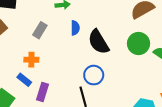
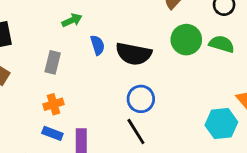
black semicircle: (99, 42) -> (134, 54), turned -30

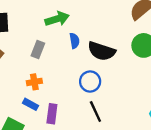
green arrow: (72, 20) -> (57, 19), size x1.5
blue circle: (141, 99) -> (90, 81), moved

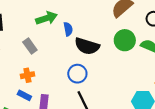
blue semicircle: (74, 41) -> (68, 29), moved
gray rectangle: (38, 50) -> (30, 46), turned -56

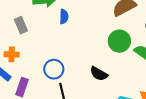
black semicircle: (87, 46) -> (99, 74), moved, size x0.7
blue circle: (77, 74) -> (54, 69), moved

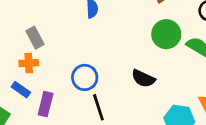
gray rectangle: (21, 25) -> (35, 38), moved

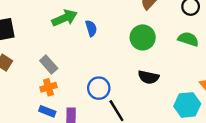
green circle: (166, 34) -> (143, 37), moved

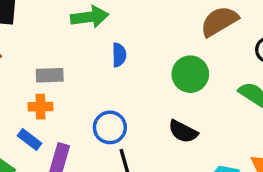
blue semicircle: (91, 28) -> (119, 55), moved
gray rectangle: (49, 64) -> (50, 75), turned -66

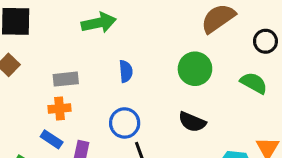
blue semicircle: (119, 55) -> (126, 71), moved

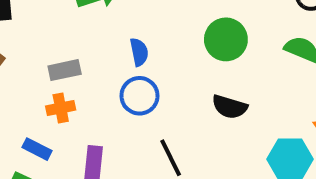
blue circle: (125, 123) -> (139, 96), moved
blue rectangle: (52, 139) -> (37, 149), moved

